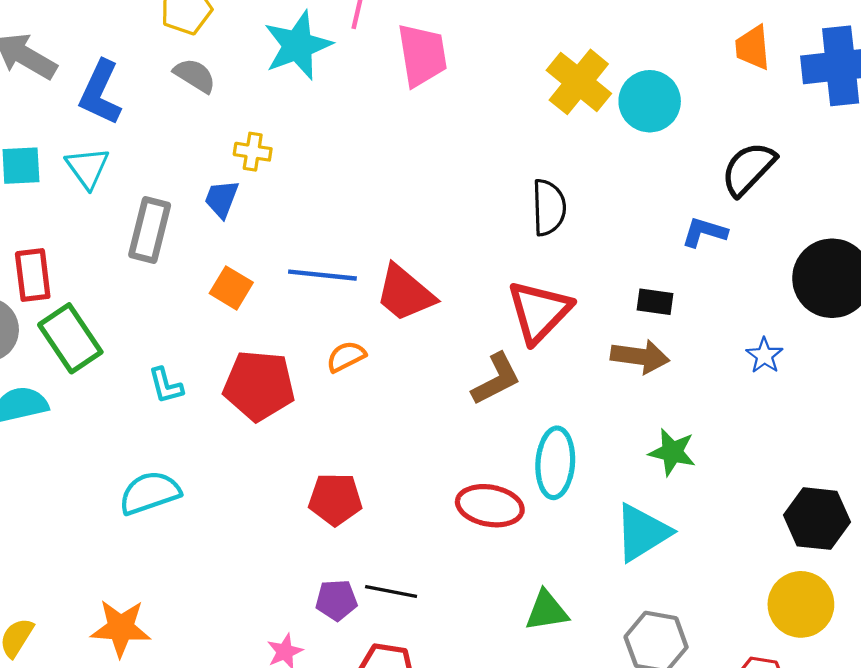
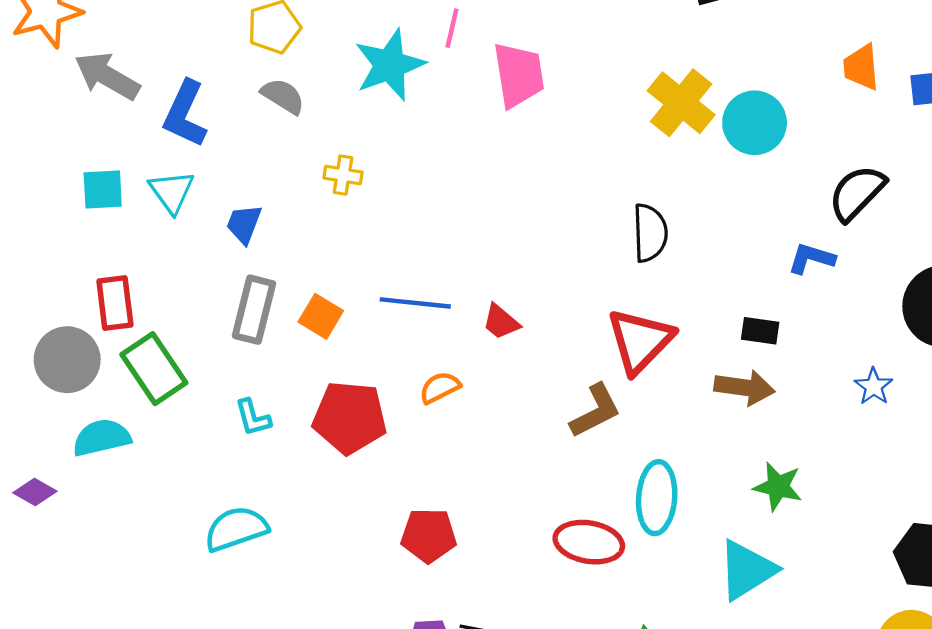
blue trapezoid: (222, 199) -> (244, 224), moved
gray rectangle: (150, 230) -> (254, 310), moved
red trapezoid: (405, 293) -> (501, 322), size x0.6

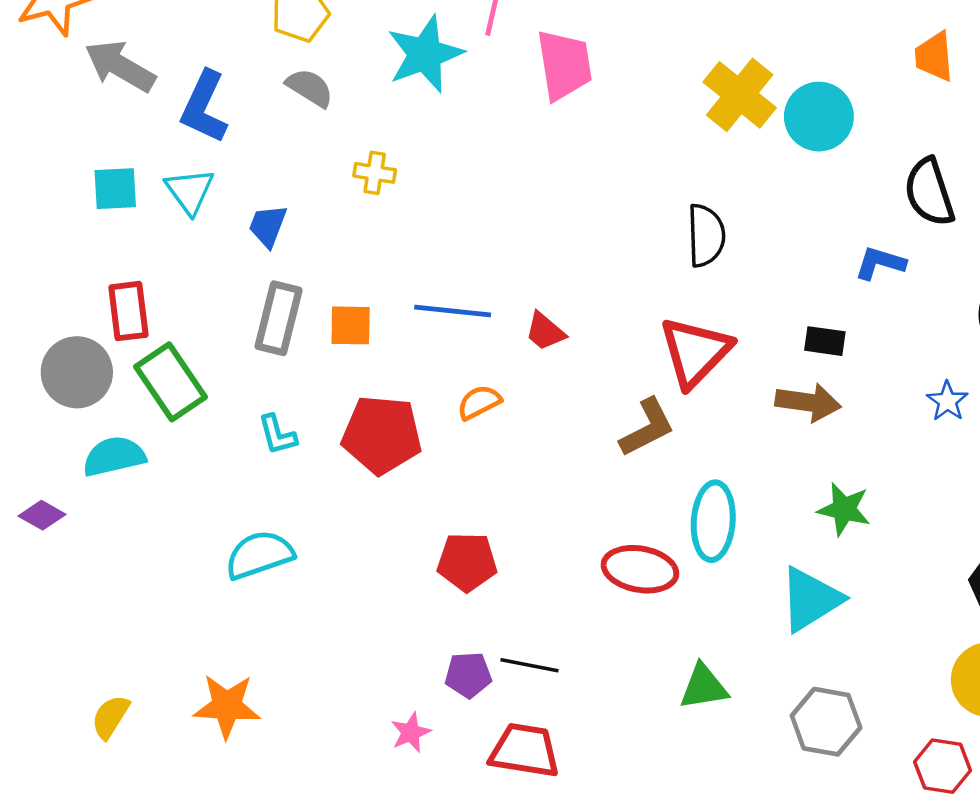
black semicircle: (857, 193) -> (929, 192), turned -62
orange square: (321, 316) -> (351, 325), turned -30

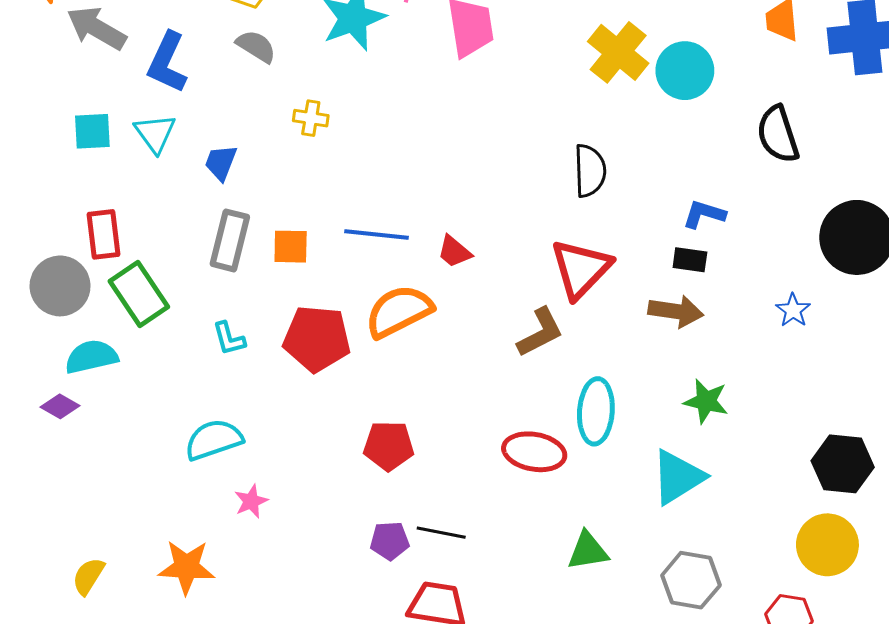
blue L-shape: (880, 263) -> (704, 214), moved
orange semicircle: (479, 402) -> (399, 311), size x1.8
purple diamond: (42, 515) -> (60, 406), moved
pink star: (411, 732) -> (251, 501), moved

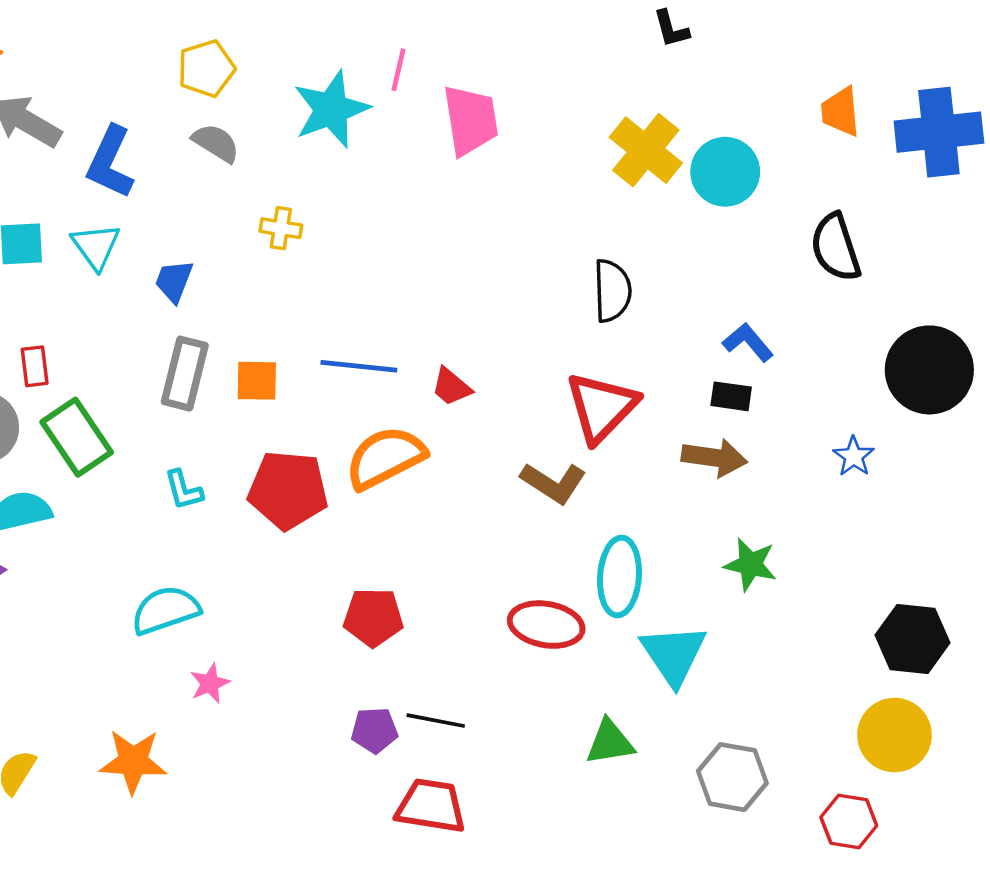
blue L-shape: (704, 214) -> (748, 342), turned 33
red rectangle: (103, 234) -> (35, 366), size x0.7
brown L-shape: (540, 332) -> (553, 483), turned 60
cyan triangle: (678, 477) -> (674, 655), moved, turned -32

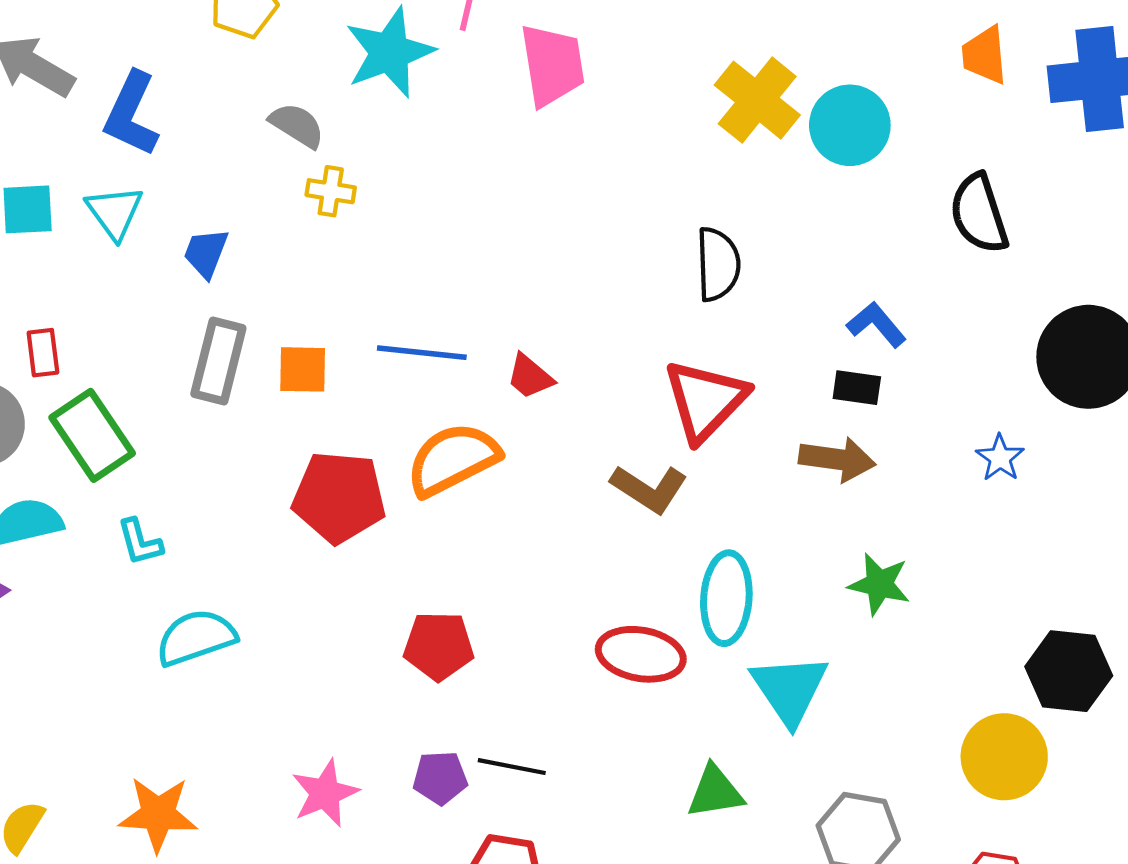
gray semicircle: (216, 143) -> (297, 125), moved
cyan L-shape: (184, 490) -> (140, 542), moved
pink star: (210, 683) -> (325, 793), moved, size x1.4
yellow circle: (895, 735) -> (1004, 757), moved

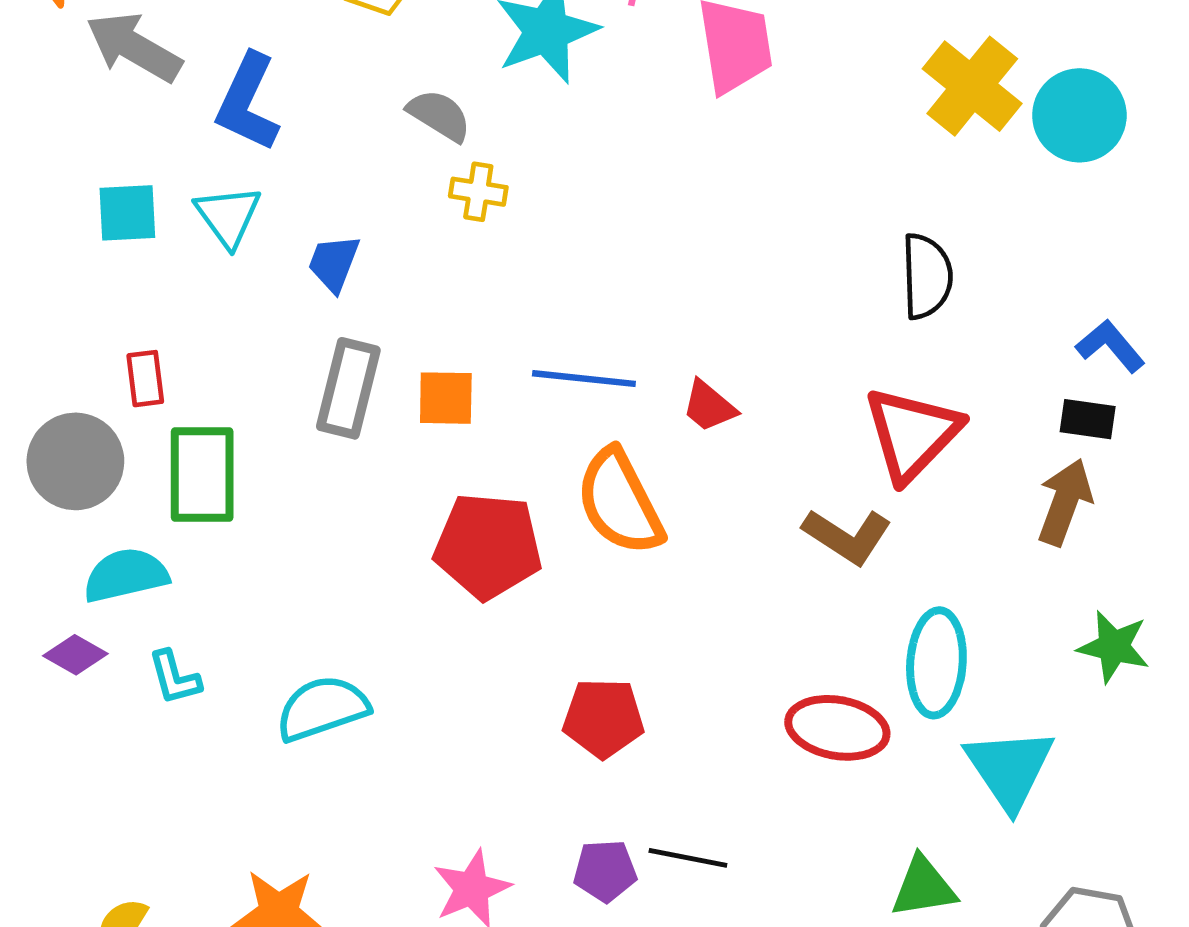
green rectangle: (92, 435) -> (202, 474), turned 34
orange semicircle: (453, 459) -> (620, 502), turned -90
brown arrow: (837, 459) -> (1065, 502), turned -78
cyan L-shape: (140, 542) -> (174, 678), moved

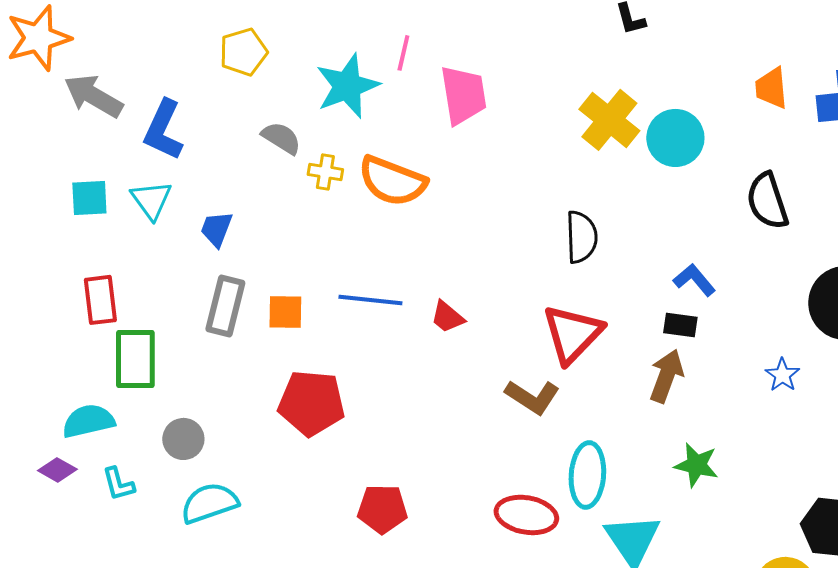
yellow cross: (478, 192) -> (325, 172), moved
red rectangle: (145, 379) -> (100, 300), size x1.4
gray circle: (75, 461) -> (183, 439), moved, size x0.7
orange semicircle: (620, 502) -> (392, 181), moved, turned -42

